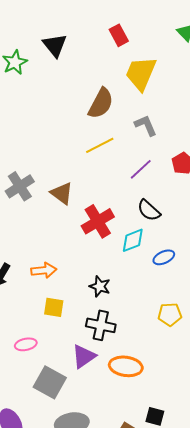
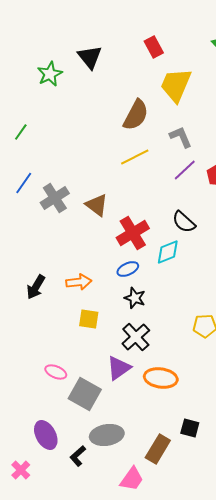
purple line: (141, 169) -> (185, 170), moved
blue ellipse: (164, 257) -> (128, 269), moved
black cross: (101, 325) -> (136, 337), turned 36
pink ellipse: (26, 344) -> (56, 372), moved, turned 35

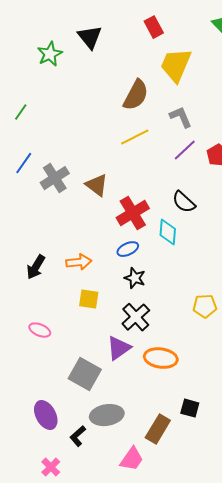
cyan diamond: (168, 252) -> (168, 232), turned -64
pink ellipse: (56, 372) -> (40, 330), moved
pink cross: (21, 470) -> (51, 467), moved

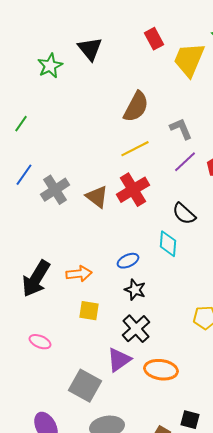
yellow trapezoid: (176, 65) -> (189, 60), moved
red cross: (133, 213) -> (133, 190), moved
black arrow: (36, 267) -> (36, 279), size x1.5

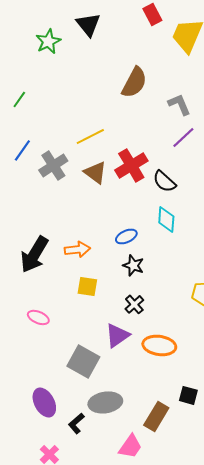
yellow line: (135, 149) -> (90, 136), moved
black semicircle: (184, 214) -> (164, 181), moved
black cross: (136, 329) -> (134, 304), size x0.7

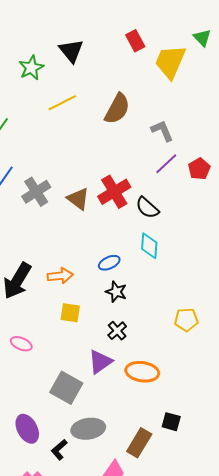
yellow line: (90, 136) -> (62, 103), moved

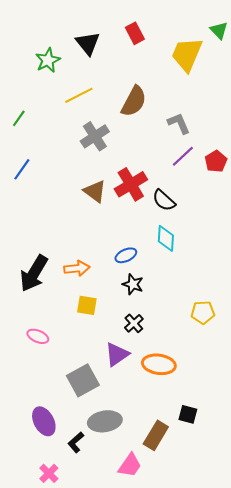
red rectangle: (135, 41) -> (135, 33), moved
gray cross: (36, 192) -> (95, 136), moved
gray square: (66, 388) -> (83, 380), turned 32

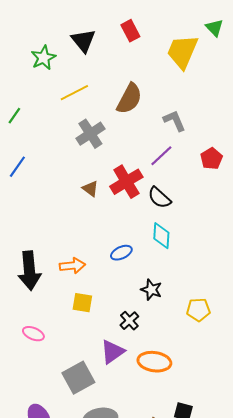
purple line: (183, 156) -> (161, 156), moved
brown triangle: (95, 191) -> (90, 189), size x0.7
black arrow: (34, 273) -> (29, 271), turned -36
black star: (133, 284) -> (151, 290), moved

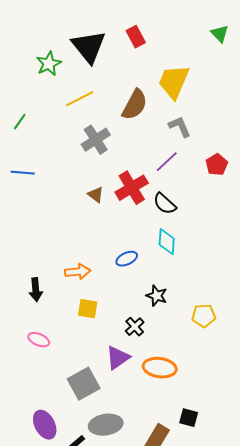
black triangle: (83, 41) -> (89, 47), size x1.4
yellow trapezoid: (182, 52) -> (174, 82), moved
blue line: (17, 167) -> (23, 173), turned 60
black arrow: (29, 271) -> (36, 290), moved, size x0.6

